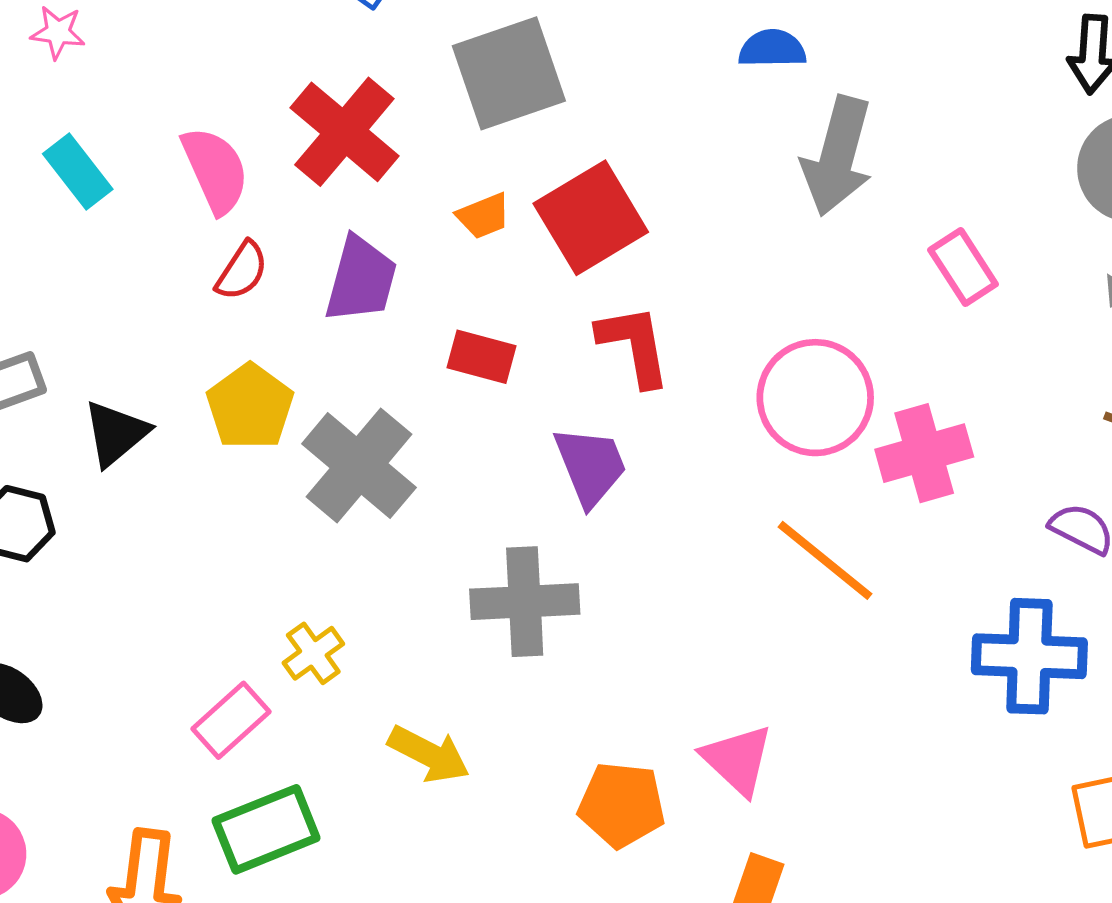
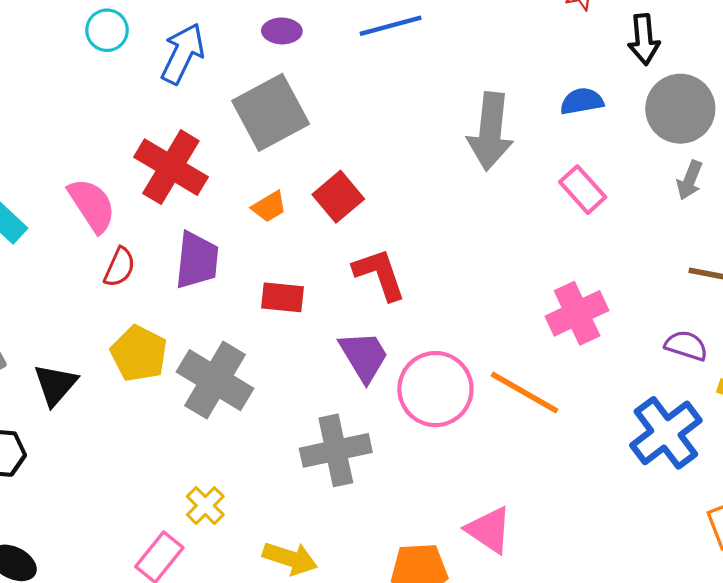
blue semicircle: (772, 49) -> (582, 101), moved
red square: (591, 218) -> (338, 197), size x0.7
pink circle: (815, 398) -> (435, 389), moved
blue cross: (1029, 656) -> (666, 433), turned -30

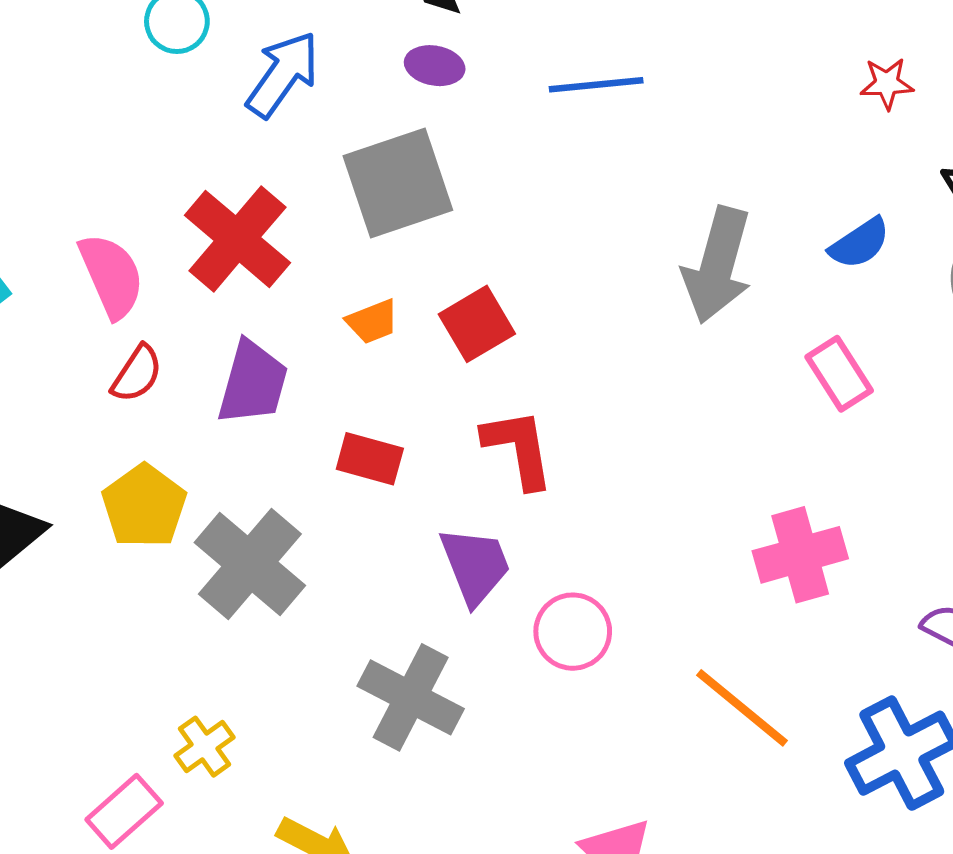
blue semicircle: (582, 101) -> (860, 243), turned 147
pink circle: (435, 389) -> (573, 632), size x0.7
orange line: (524, 392) -> (742, 708), moved
gray cross: (336, 450) -> (411, 697), turned 30

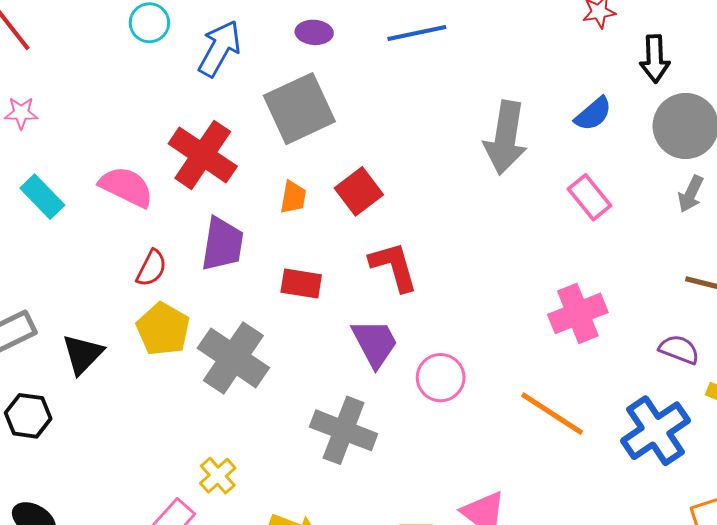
pink semicircle: (111, 276) -> (126, 187), turned -34
orange trapezoid: (372, 322) -> (293, 197), turned -52
red semicircle: (137, 374) -> (151, 268), moved

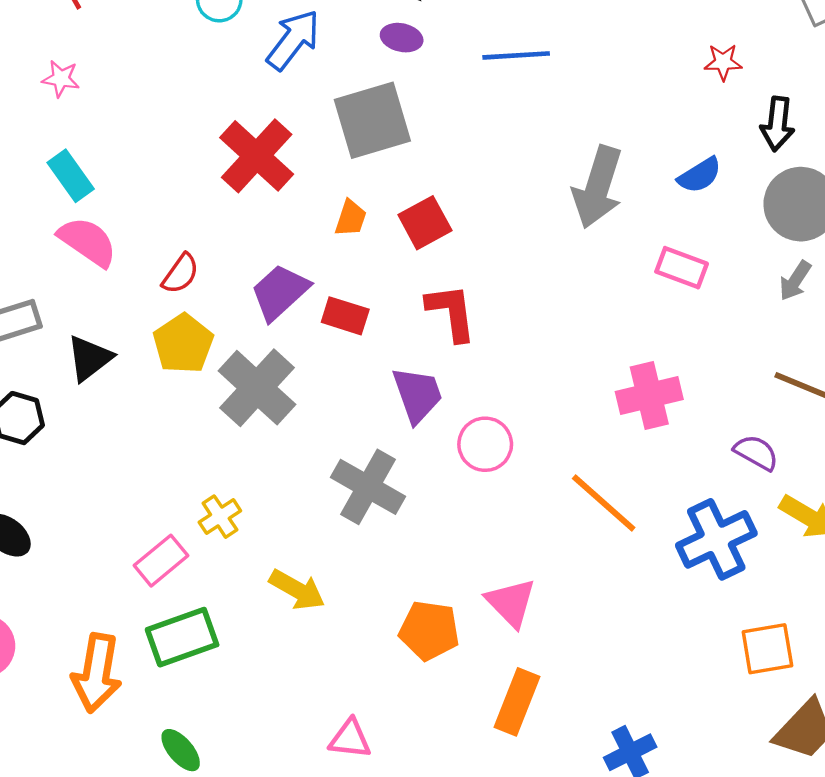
pink semicircle: (126, 187) -> (88, 242), moved
pink rectangle: (590, 197) -> (682, 268), turned -39
purple trapezoid: (222, 244) -> (280, 292), moved, turned -150

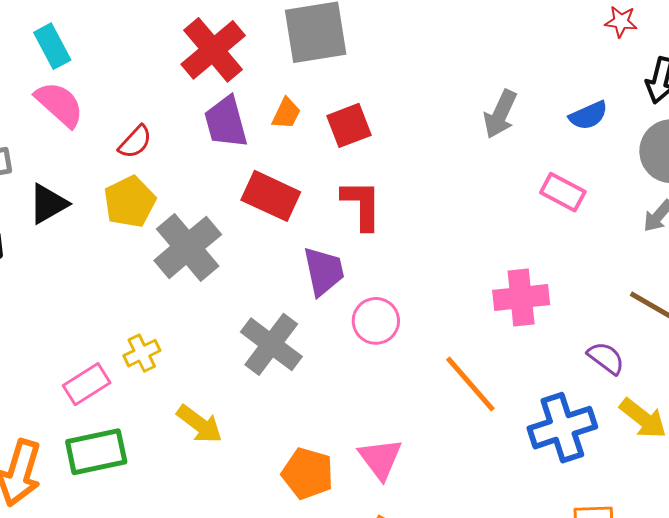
gray arrow: (598, 187) -> (500, 114), size x0.7
purple trapezoid: (280, 292) -> (226, 122), moved, turned -70
red rectangle: (345, 316) -> (271, 196), size x1.4

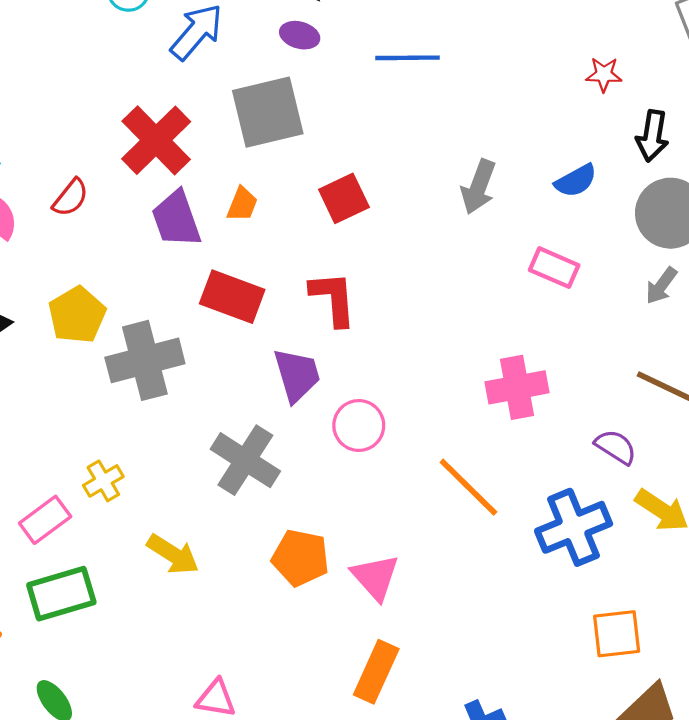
red square: (349, 125) -> (344, 198), moved
red semicircle: (135, 142) -> (71, 198), moved
gray cross: (188, 247) -> (145, 360), turned 30
orange pentagon: (308, 473) -> (300, 558), moved

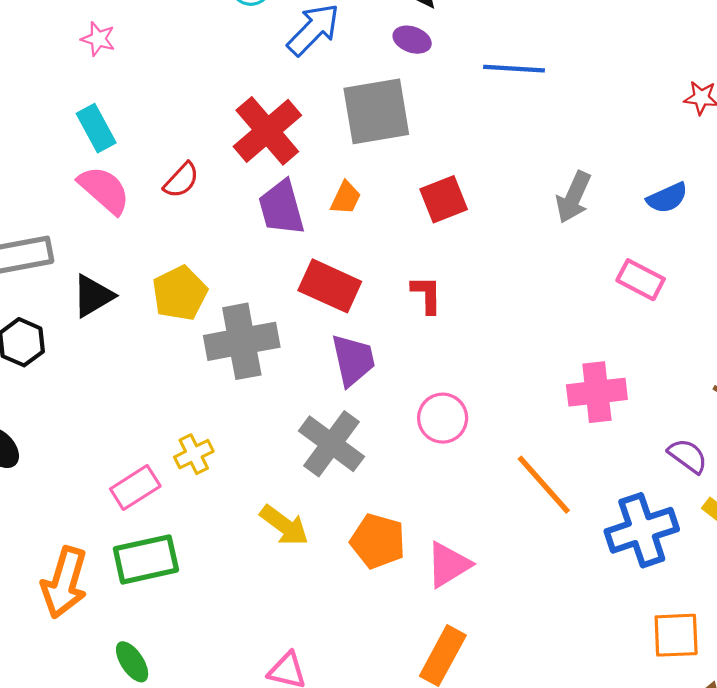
red L-shape: (333, 299) -> (427, 295), size x0.7
purple trapezoid: (297, 375) -> (353, 360), moved
yellow arrow: (173, 554) -> (284, 525), moved
pink triangle: (375, 577) -> (448, 565), turned 36

